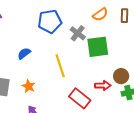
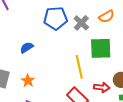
gray cross: (78, 33) -> (81, 23), moved
yellow line: (60, 66) -> (79, 67), moved

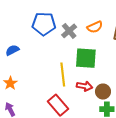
red arrow: (102, 87) -> (85, 86), moved

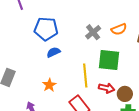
blue pentagon: (44, 24) -> (46, 29), moved
blue semicircle: (12, 50) -> (53, 52), moved
orange star: (10, 83) -> (49, 85), moved

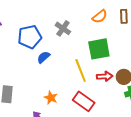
gray cross: (93, 32) -> (63, 28), moved
orange star: (49, 85) -> (51, 98), moved

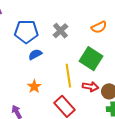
green square: (99, 49) -> (91, 59), turned 30
orange star: (51, 98) -> (34, 86), moved

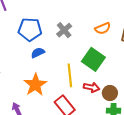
orange star: (34, 86) -> (35, 85), size x1.6

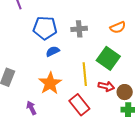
gray cross: (64, 30) -> (79, 29), turned 35

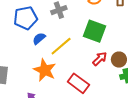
yellow line: (85, 74) -> (61, 46), moved, turned 70
red arrow: (106, 86) -> (100, 59), turned -42

